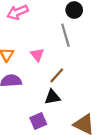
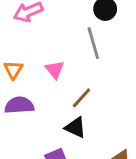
black triangle: (52, 97) -> (76, 127), turned 35

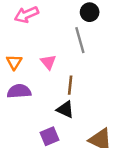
brown line: (81, 98) -> (70, 85), turned -36

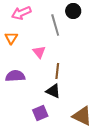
gray line: (80, 40) -> (55, 25), moved
orange triangle: (14, 62) -> (11, 38), moved

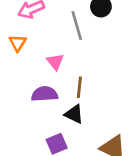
purple semicircle: (15, 76) -> (44, 94), moved

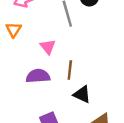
black triangle: (74, 114) -> (82, 94), moved

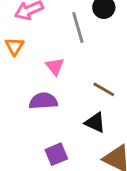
brown line: (70, 70) -> (104, 89), moved, turned -66

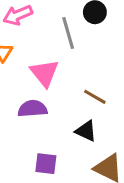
pink triangle: (55, 66) -> (44, 73), size x1.5
purple square: (56, 154) -> (46, 164), turned 30

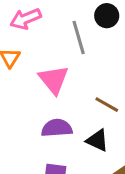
purple semicircle: (33, 109) -> (57, 128), moved

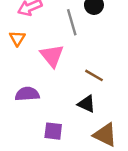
purple semicircle: (57, 128) -> (27, 94), moved

